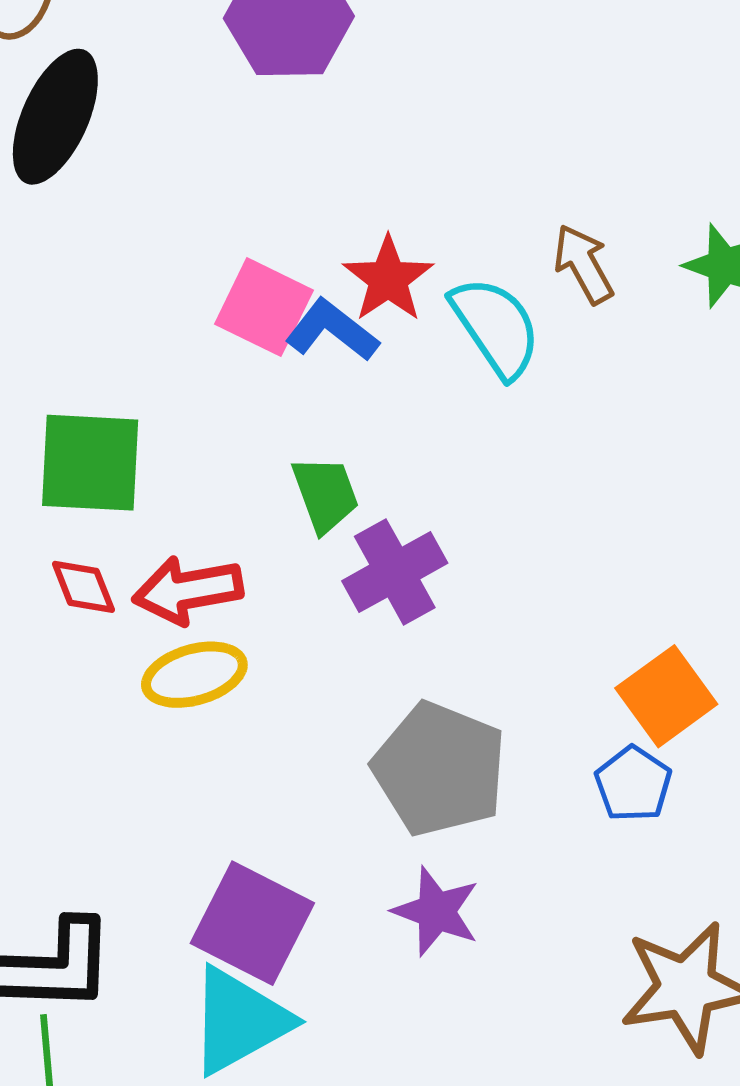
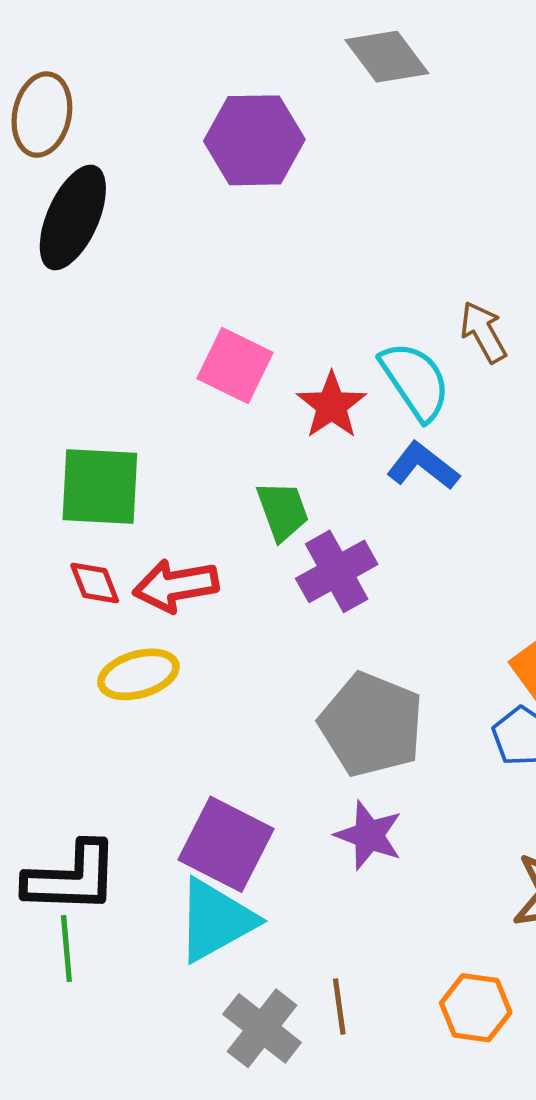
red star: (388, 279) -> (332, 405), moved
blue L-shape: (332, 330) -> (423, 466), moved
yellow ellipse: (194, 675) -> (138, 674), moved

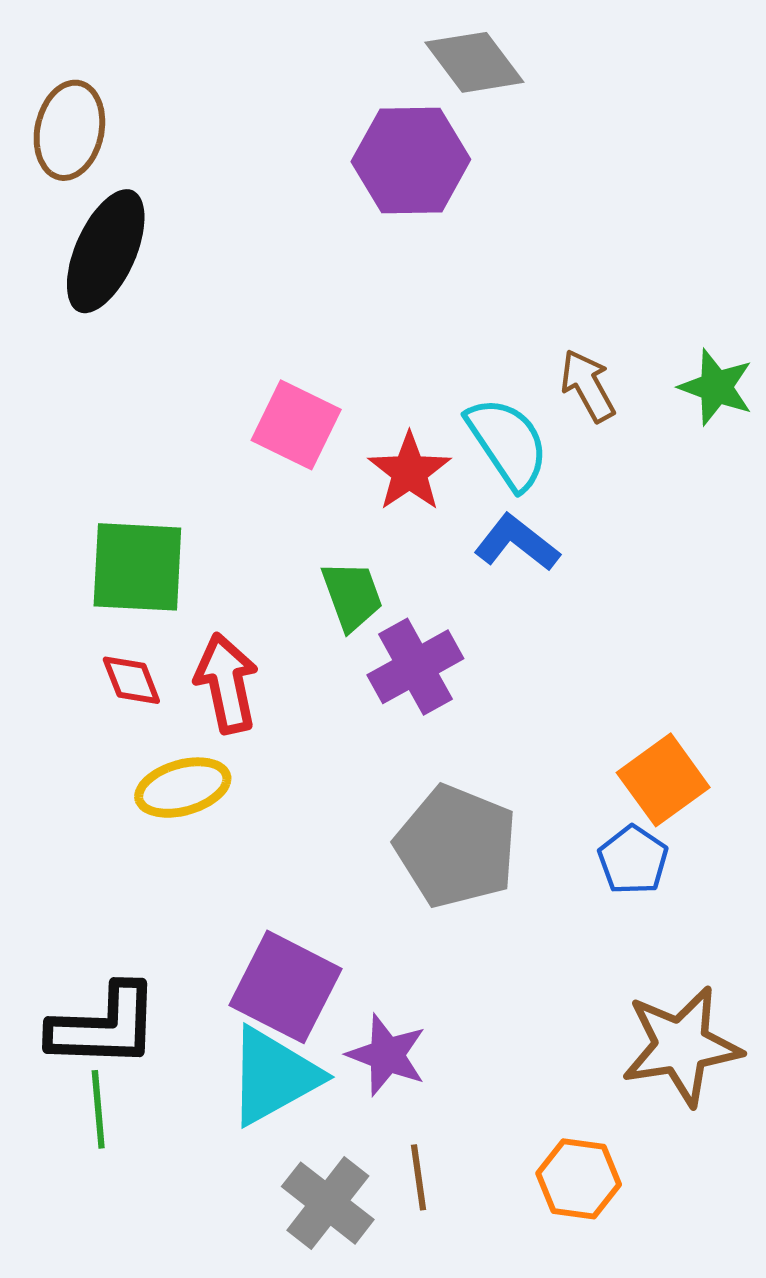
purple hexagon: (254, 140) -> (411, 161), moved
red arrow: (176, 586) -> (227, 683), turned 88
purple star: (369, 835) -> (387, 1055), moved

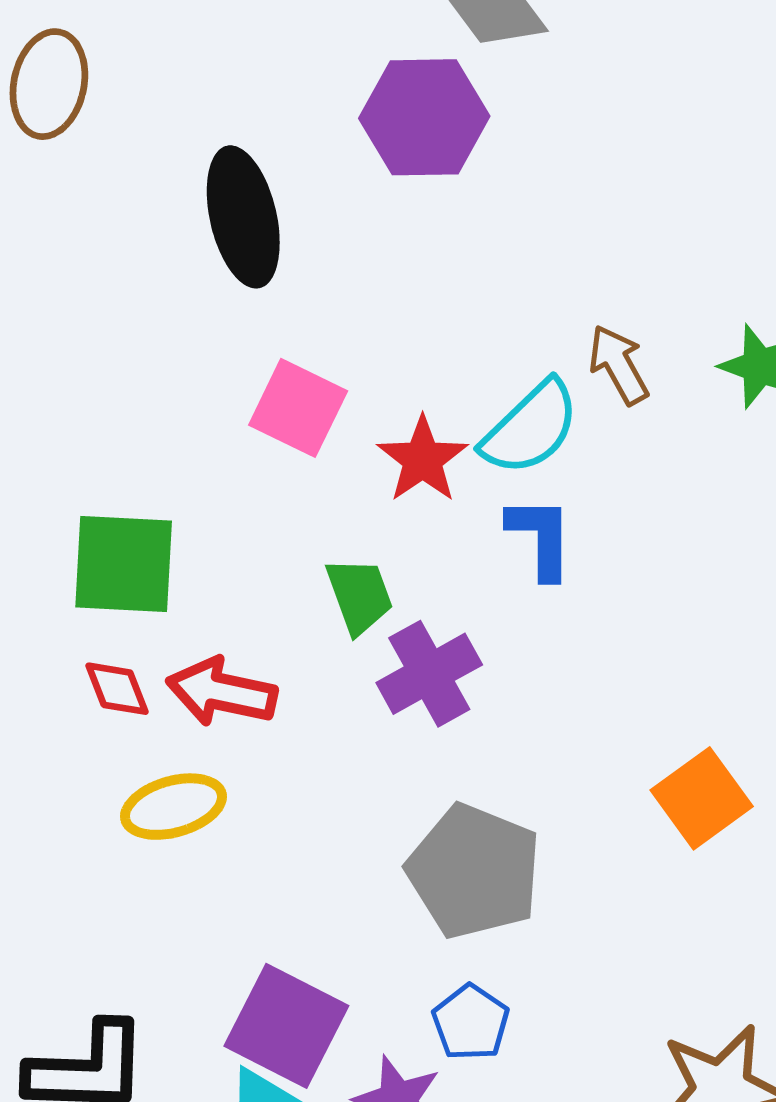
black ellipse: (106, 251) -> (243, 217), moved, turned -37
cyan semicircle: (508, 443) -> (531, 428), turned 80
blue L-shape: (517, 543) -> (541, 538), turned 52
red arrow: (227, 683) -> (222, 692), turned -66
blue pentagon: (633, 860) -> (471, 1022), moved

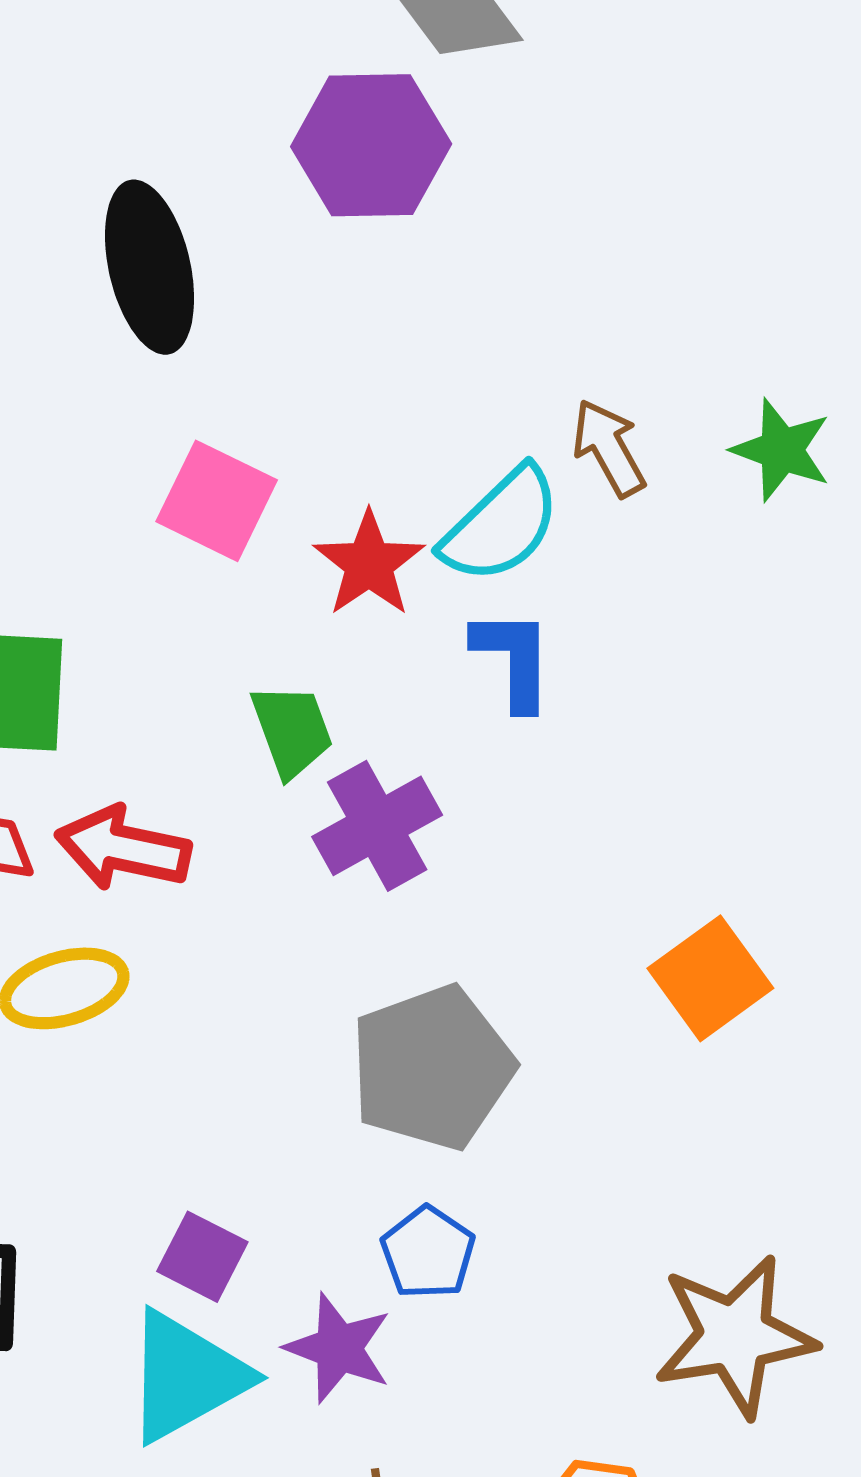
gray pentagon: (474, 871) -> (432, 1068), turned 30
purple square: (286, 1026) -> (202, 1257), size x0.6

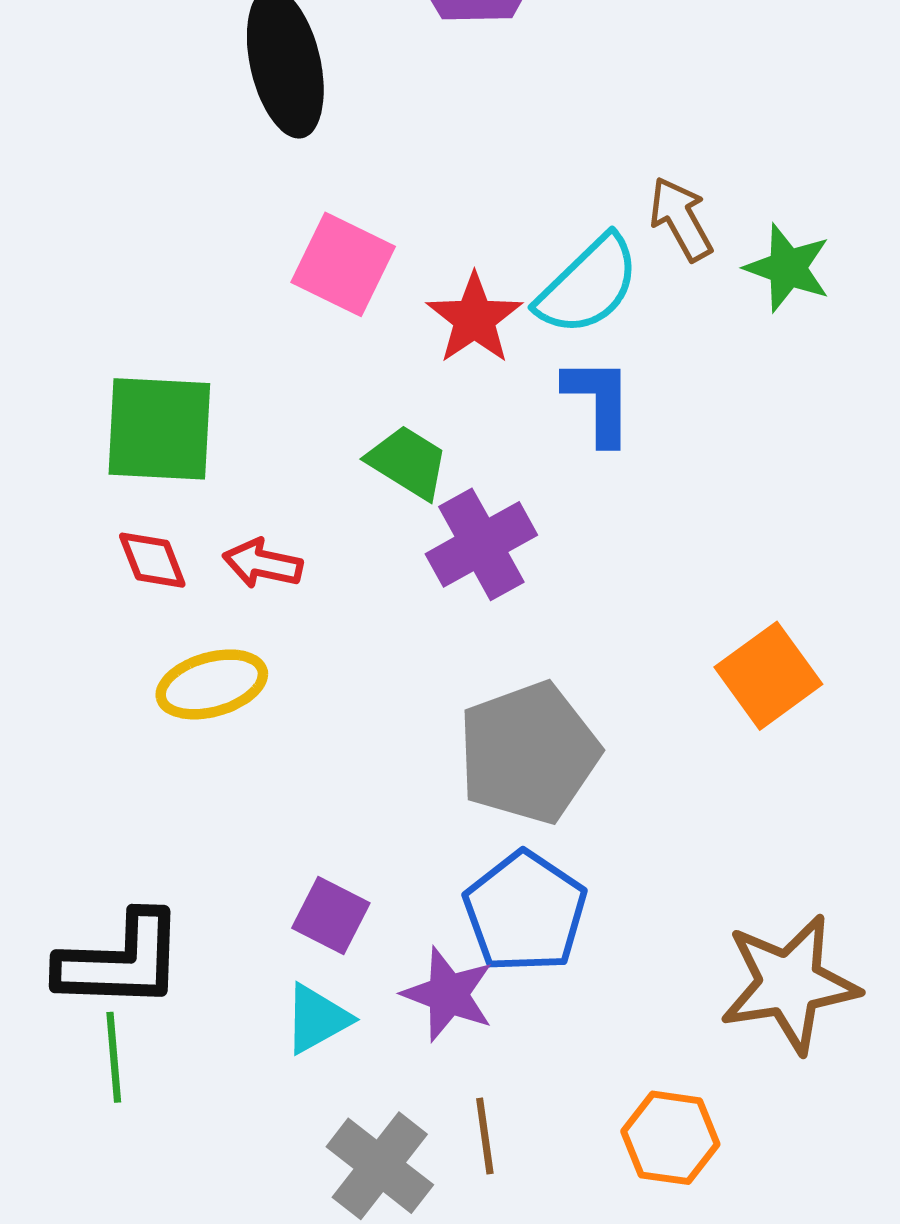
green star: (781, 450) -> (788, 268), moved
green trapezoid: (292, 730) -> (408, 462), turned -38
red arrow: (123, 848) -> (263, 564), size x0.7
blue pentagon: (428, 1253) -> (525, 912), size x1.5
cyan triangle: (186, 1377) -> (317, 1019), size x0.6

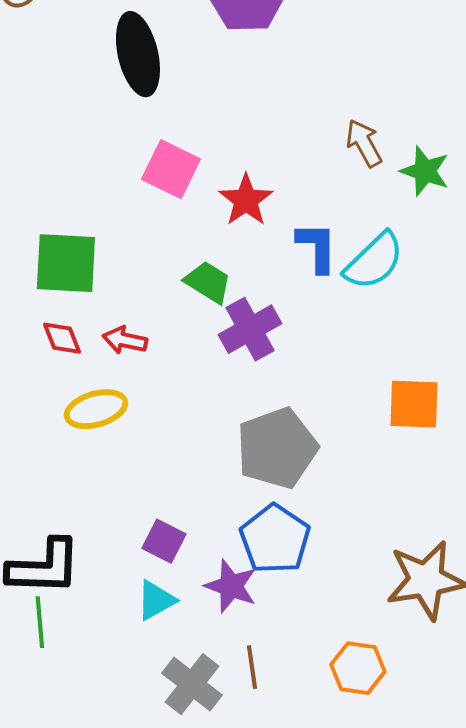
cyan semicircle: (588, 285) -> (374, 261), moved
orange square: (768, 676) -> (414, 404), turned 38

